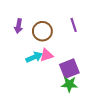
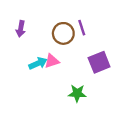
brown circle: (42, 31) -> (63, 33), moved
purple square: (69, 69) -> (99, 62), moved

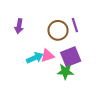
purple square: (99, 62) -> (71, 57), moved
green star: (77, 93) -> (65, 71), moved

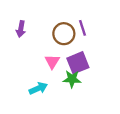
pink triangle: (47, 56) -> (52, 62), turned -40
cyan arrow: (35, 58) -> (38, 88), moved

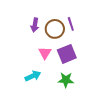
purple arrow: (21, 29) -> (35, 25), moved
green star: (72, 79) -> (66, 80), moved

